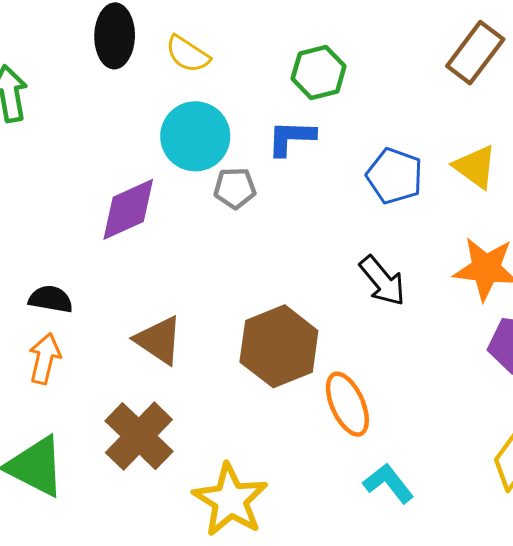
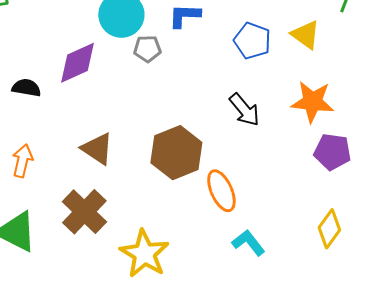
black semicircle: (51, 299) -> (26, 88), moved

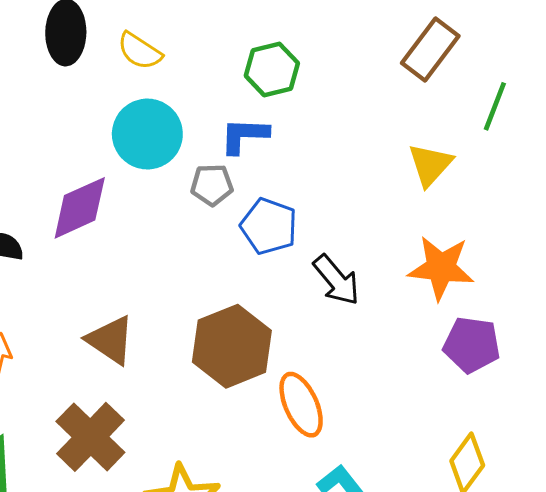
yellow triangle: (305, 35) -> (430, 165), turned 36
blue pentagon: (252, 41) -> (269, 226), moved
gray pentagon: (147, 49) -> (212, 185), moved

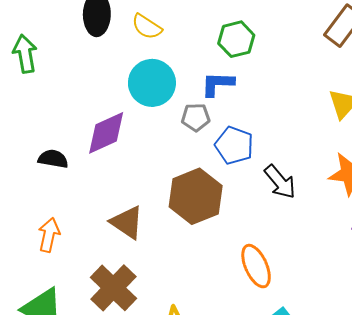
brown hexagon: (232, 346) -> (196, 196), moved

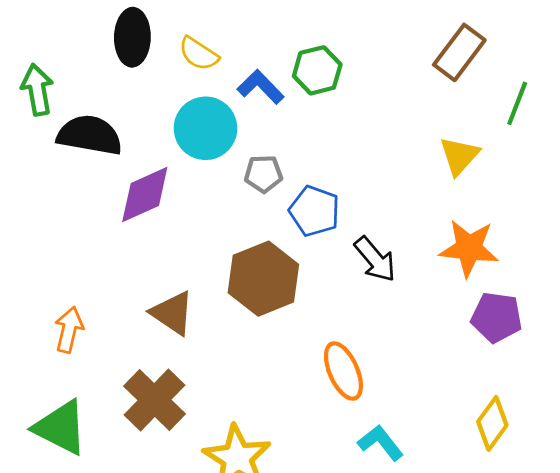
blue L-shape: (218, 84) -> (261, 87), moved, turned 44
black semicircle: (53, 159) -> (90, 135), moved, size x1.6

